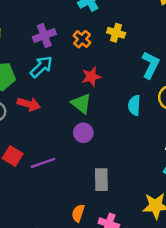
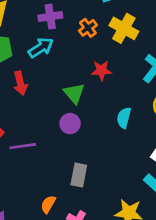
yellow cross: (116, 33) -> (124, 28), size x1.5
red star: (91, 77) -> (101, 70), moved
red arrow: (29, 104) -> (20, 83), turned 50
cyan semicircle: (134, 105) -> (124, 118), moved

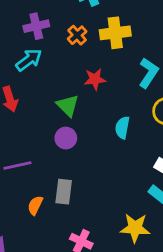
yellow cross: (124, 28) -> (115, 33), turned -32
gray rectangle: (79, 175) -> (64, 192), moved
orange semicircle: (48, 204) -> (35, 205), moved

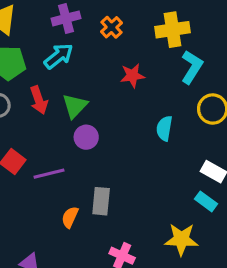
yellow cross: (115, 33) -> (173, 30), moved
green triangle: (68, 106) -> (75, 106), moved, turned 30
purple circle: (66, 138) -> (86, 137), moved

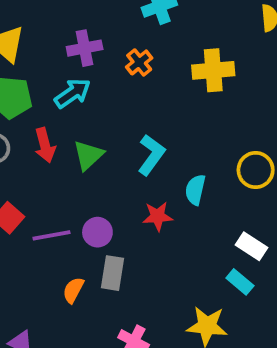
cyan L-shape: (192, 67) -> (151, 155), moved
red star: (132, 76) -> (158, 216), moved
purple circle: (86, 137) -> (97, 232), moved

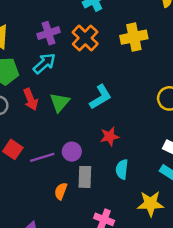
orange cross: (139, 62) -> (85, 38), size x1.5
cyan L-shape: (151, 155) -> (101, 97), turned 30
cyan semicircle: (195, 190) -> (122, 169), moved

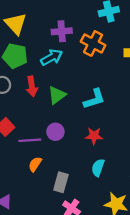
orange cross: (85, 38) -> (93, 43), turned -30
purple circle: (72, 152) -> (55, 132), moved
gray rectangle: (85, 177) -> (61, 182), moved
orange semicircle: (61, 191) -> (35, 164), moved

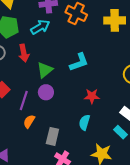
green triangle: (57, 95) -> (45, 70), moved
red star: (94, 136) -> (92, 96), moved
purple line: (30, 140) -> (24, 101), turned -66

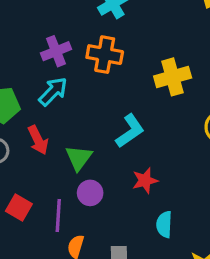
yellow cross: (115, 20) -> (173, 77), moved
red star: (92, 96) -> (145, 180), moved

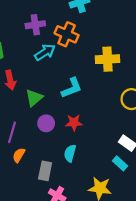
cyan arrow: (53, 91) -> (45, 52), moved
purple circle: (90, 193) -> (46, 123), moved
cyan semicircle: (164, 224) -> (70, 153), moved

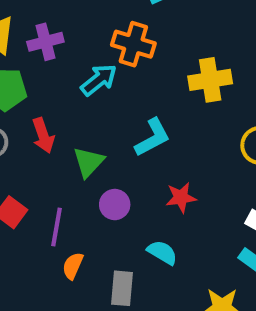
purple cross: (35, 25) -> (45, 42), moved
red star: (74, 123) -> (181, 197), moved
cyan semicircle: (70, 153) -> (162, 252), turned 112

